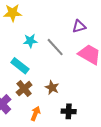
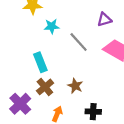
cyan star: (30, 41) -> (52, 26), moved
cyan rectangle: (20, 66) -> (40, 62), turned 30

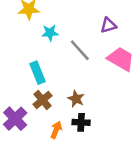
black cross: (93, 112) -> (81, 122), moved

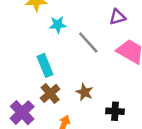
black cross: (81, 122) -> (115, 111), moved

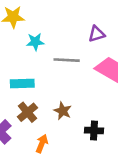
gray line: (88, 43) -> (67, 60), turned -45
cyan rectangle: (45, 65) -> (22, 84), turned -70

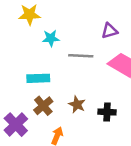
black cross: (94, 131) -> (107, 112), moved

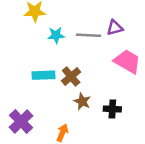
gray line: (81, 56) -> (89, 35), moved
brown cross: (43, 106) -> (71, 76), moved

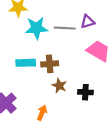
cyan star: (56, 35) -> (37, 28), size x1.5
brown cross: (71, 76) -> (50, 64), turned 35

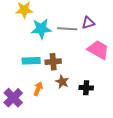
orange arrow: (42, 113) -> (38, 89), moved

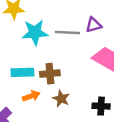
black cross: (86, 88) -> (101, 106), moved
orange arrow: (38, 89) -> (31, 96), moved, turned 48

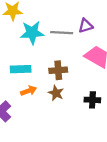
brown cross: (50, 74) -> (58, 70), moved

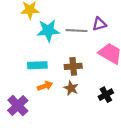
black cross: (92, 100) -> (106, 95), turned -32

